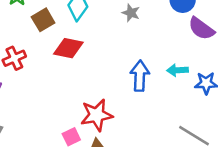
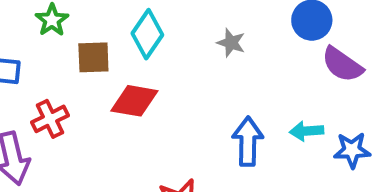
brown square: (43, 20) -> (93, 57), turned 30

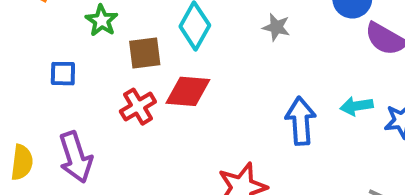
red cross: (50, 119) -> (138, 107), moved

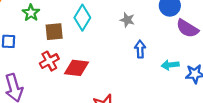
red diamond: (188, 91) -> (76, 68), moved
blue arrow: (301, 121) -> (140, 49), moved, size x0.7

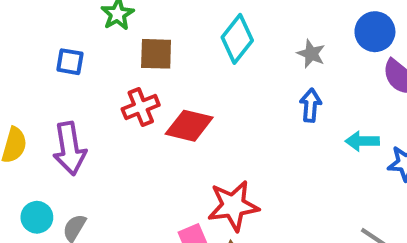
cyan diamond: (82, 18) -> (237, 39), moved
gray star: (127, 20) -> (311, 54), moved

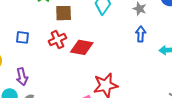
blue square: (70, 62) -> (22, 37), moved
purple arrow: (69, 148) -> (22, 77), moved, size x0.7

